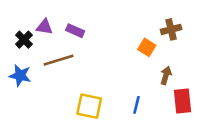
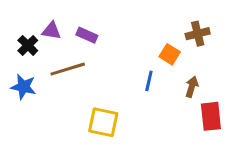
blue line: (137, 105) -> (149, 81), moved

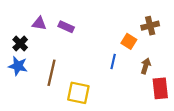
black cross: (28, 45) -> (20, 44), moved
brown line: (68, 69) -> (52, 73), moved, turned -60

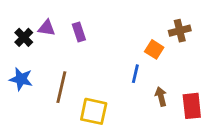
purple rectangle: (66, 27) -> (79, 32), turned 48
black cross: (20, 44) -> (24, 37), moved
brown arrow: (146, 66) -> (161, 97), moved, turned -32

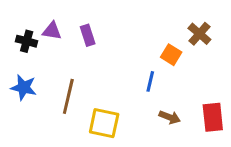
brown cross: (180, 31) -> (199, 34), turned -35
black cross: (24, 37) -> (27, 41), turned -30
brown arrow: (161, 97) -> (170, 117), moved, turned 126

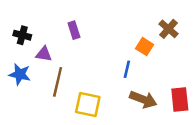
purple triangle: (52, 31) -> (44, 54), moved
brown arrow: (170, 117) -> (143, 99), size x1.5

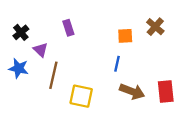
black cross: (22, 35) -> (21, 32), turned 35
orange square: (145, 47) -> (125, 36), moved, turned -35
purple triangle: (44, 54) -> (41, 50), turned 35

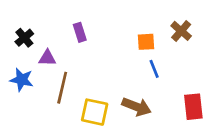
purple triangle: (41, 50) -> (47, 58), turned -42
blue line: (117, 64) -> (154, 69), moved, turned -35
brown arrow: (132, 91) -> (137, 107), moved

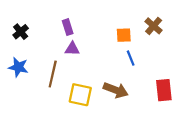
purple triangle: (47, 58) -> (72, 49), moved

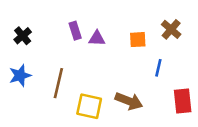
purple triangle: (72, 49) -> (97, 38), moved
blue line: (131, 58) -> (158, 68), moved, turned 35
blue star: (18, 67) -> (20, 75), turned -30

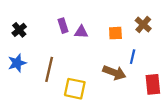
brown arrow: (129, 101) -> (114, 73), moved

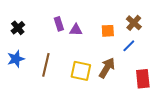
blue line: (133, 57) -> (129, 46), moved, turned 32
brown arrow: (114, 73) -> (107, 68), turned -80
yellow square: (75, 89) -> (81, 71), moved

